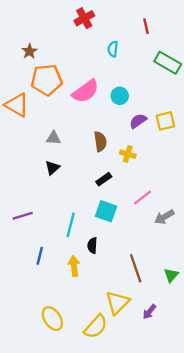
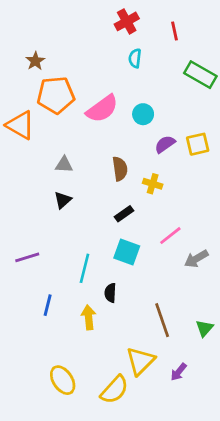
red cross: (84, 18) -> (127, 21), moved

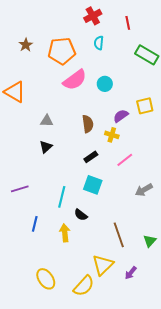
orange pentagon: (56, 95) -> (62, 51), moved
purple semicircle: (165, 144) -> (121, 116), moved
pink line: (170, 236) -> (125, 160), moved
black semicircle: (110, 293) -> (81, 215), turned -56

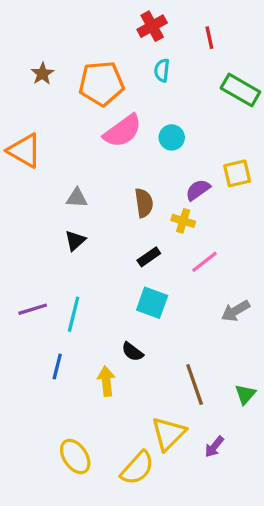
cyan line: (62, 197) -> (74, 314), moved

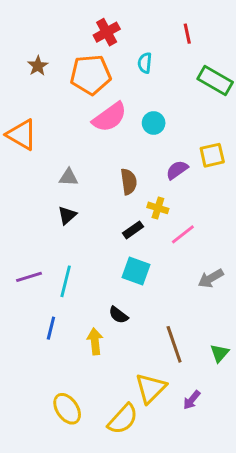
red cross: (152, 26) -> (107, 32), moved
yellow cross: (183, 221) -> (158, 208), moved

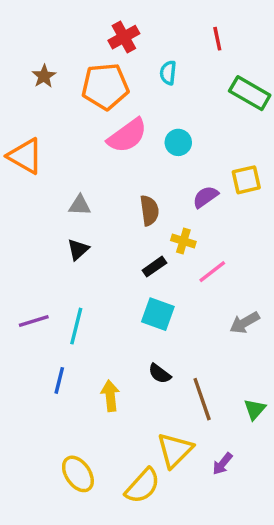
black semicircle: (118, 315) -> (160, 374), moved

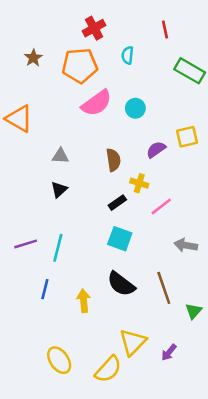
gray arrow: (245, 323) -> (186, 245), turned 40
black semicircle: (160, 374) -> (121, 284), size x1.6
brown line: (202, 399) -> (164, 288), moved

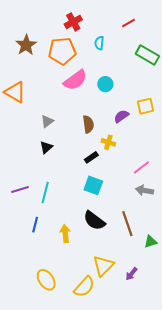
red line: (165, 29) -> (128, 23), turned 72
brown star: (33, 58) -> (26, 45), size x1.5
gray triangle: (60, 156) -> (47, 121), turned -40
pink line: (161, 206) -> (141, 167), moved
green triangle: (193, 311) -> (151, 242), turned 32

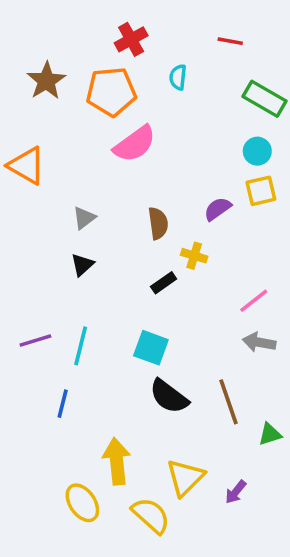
red line: (128, 23) -> (230, 41), turned 40
cyan circle: (105, 84) -> (257, 151), moved
cyan square: (93, 185) -> (151, 348), moved
yellow arrow: (65, 234) -> (117, 461), moved, size x1.4
yellow semicircle: (84, 287) -> (151, 515), turned -90

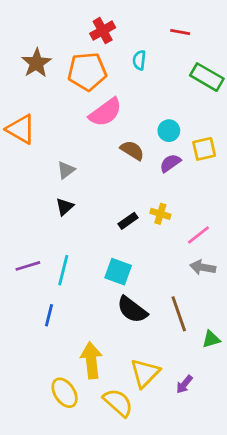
cyan circle: (257, 151) -> (169, 131), moved
brown semicircle: (158, 223) -> (132, 150), moved, turned -50
yellow cross: (194, 256) -> (160, 214), moved

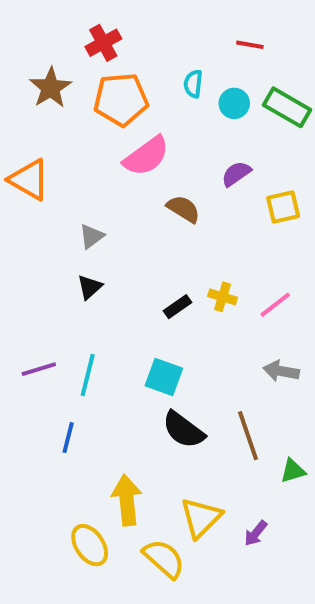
red cross: (103, 31) -> (103, 43), moved
cyan circle: (169, 131) -> (234, 103), moved
purple semicircle: (170, 163) -> (236, 174), moved
pink line: (198, 235) -> (275, 305), moved

